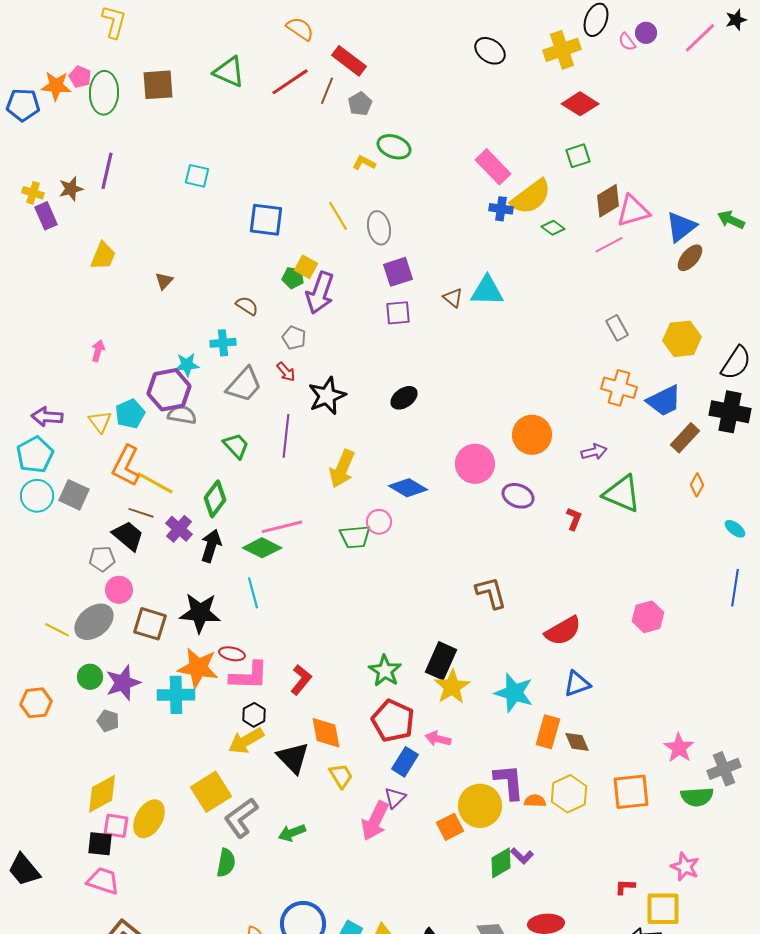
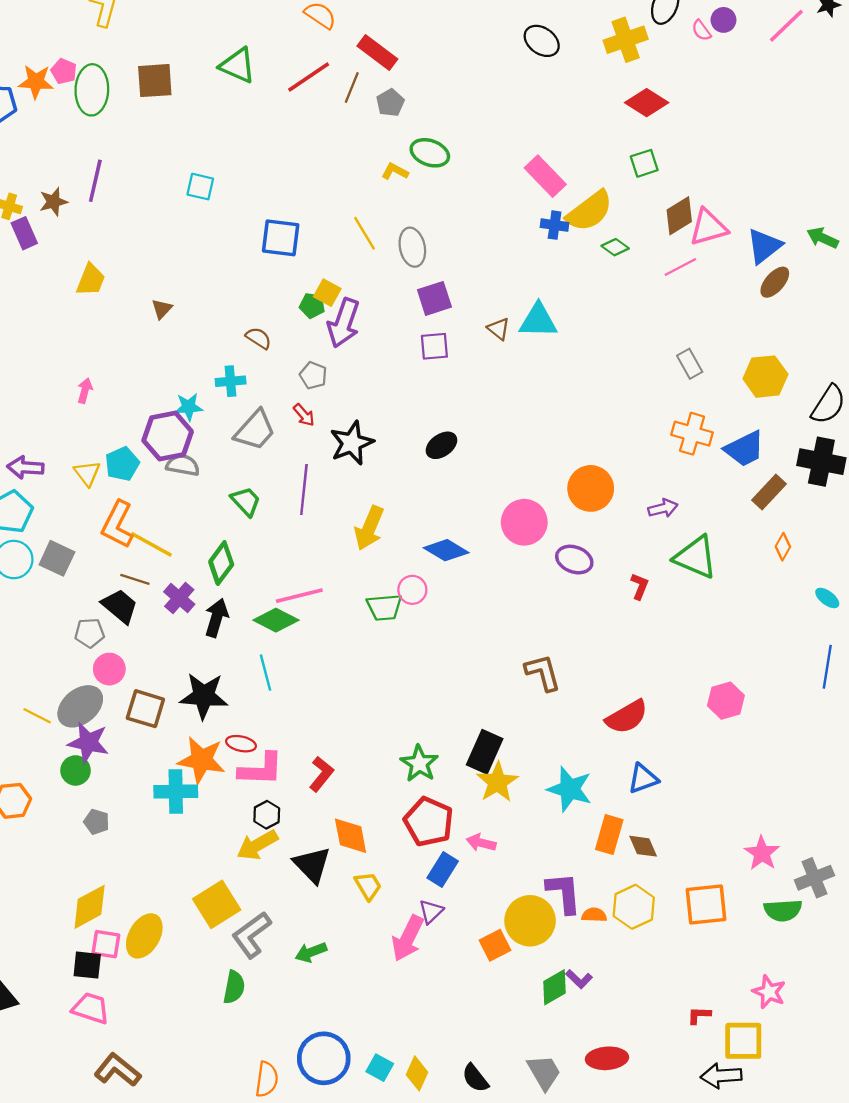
purple star: (123, 683) -> (88, 742), moved, turned 30

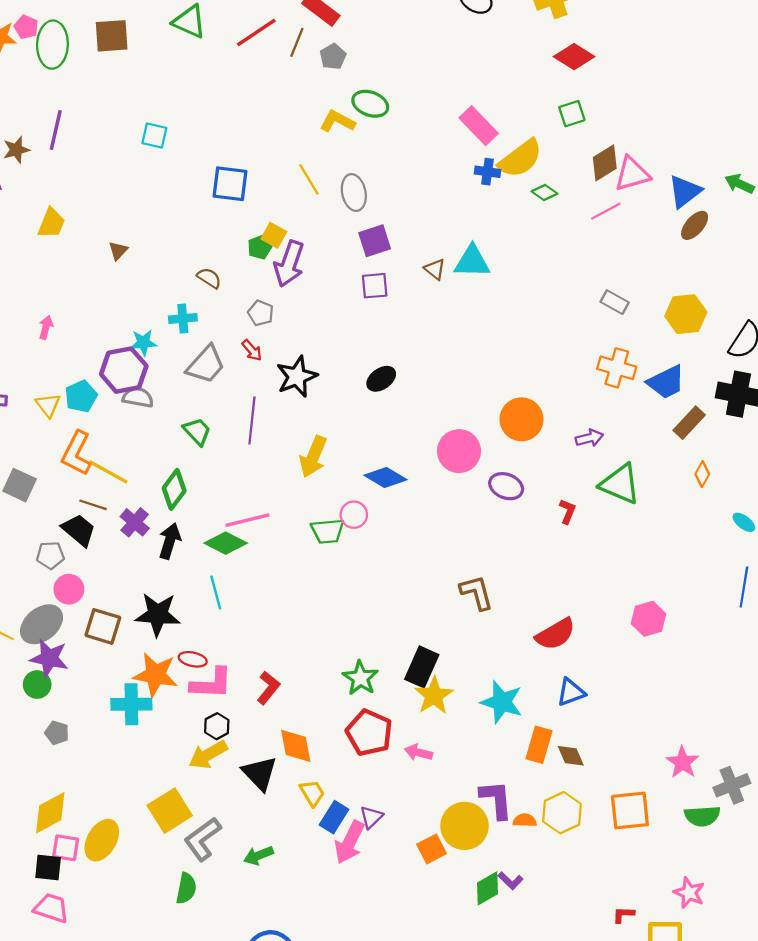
yellow L-shape: (395, 171) -> (337, 121), size x1.4
green pentagon: (312, 305) -> (260, 247), turned -30
gray rectangle: (690, 364) -> (615, 302), turned -32
blue rectangle: (443, 870) -> (334, 817), moved

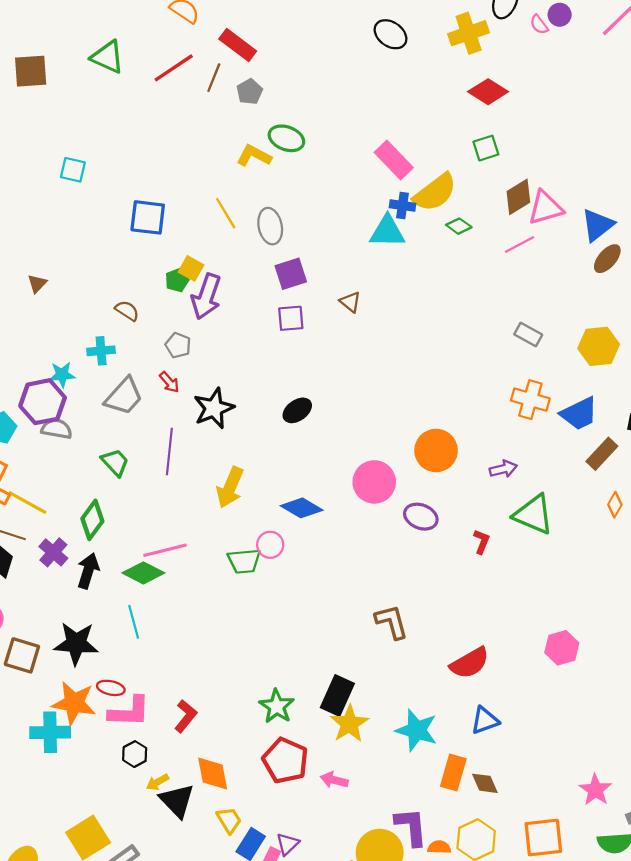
cyan triangle: (472, 262) -> (387, 232), moved
yellow arrow: (208, 755) -> (157, 782), moved, size x0.6

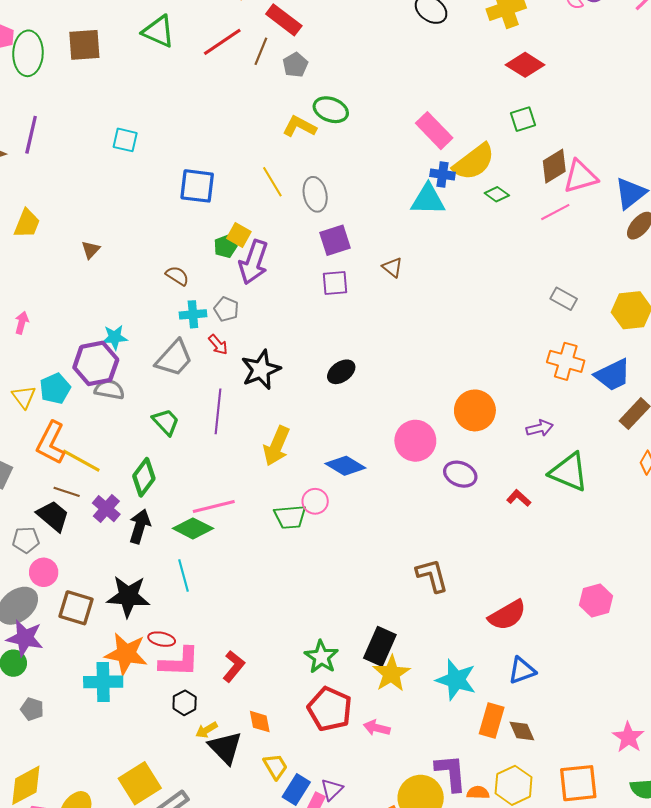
cyan cross: (101, 351) -> (193, 314), moved
red L-shape: (482, 542) -> (519, 498), turned -70
orange diamond: (213, 774) -> (260, 722), size x0.7

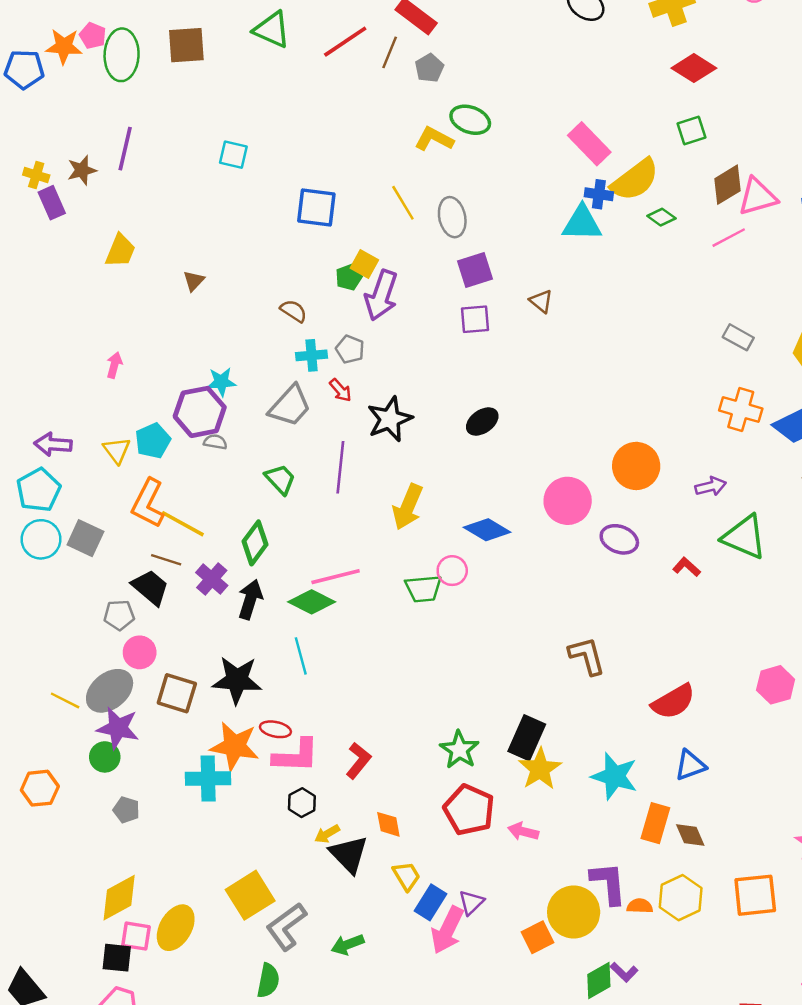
gray semicircle: (109, 390) -> (215, 442), size x0.7

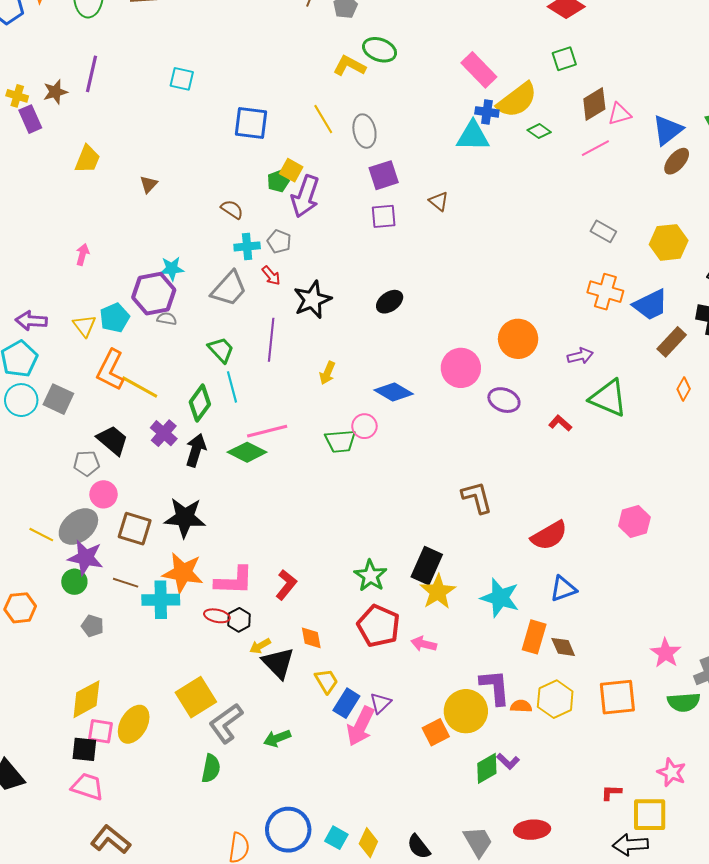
pink triangle: (758, 197) -> (619, 114), size x0.7
yellow arrow: (408, 507) -> (327, 373), size x0.6
brown line: (166, 560) -> (126, 583), moved
cyan line: (301, 656) -> (232, 387), moved
red ellipse: (275, 729) -> (217, 616), moved

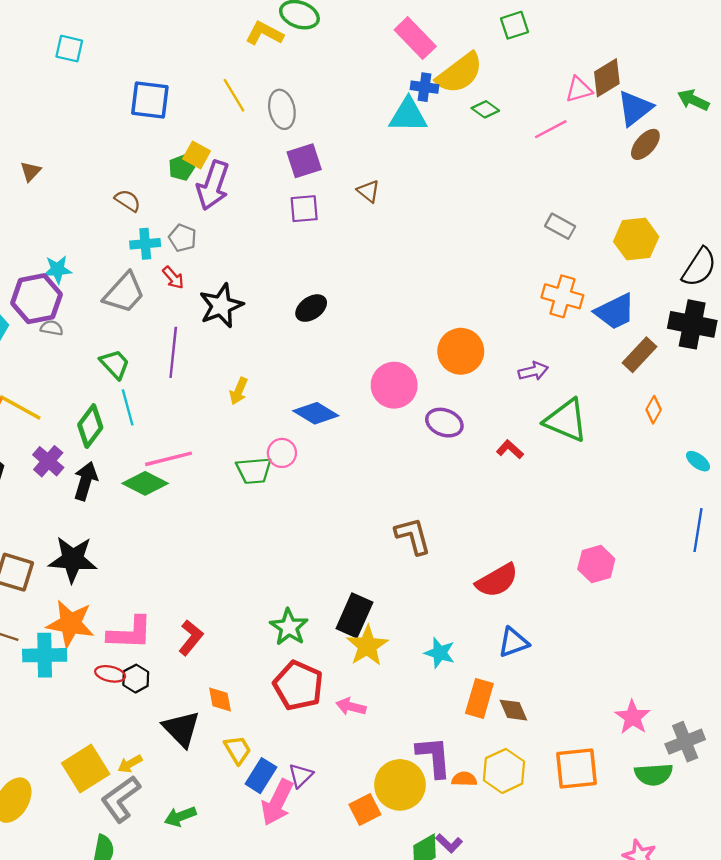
brown diamond: (594, 104) -> (607, 78), moved
cyan star: (500, 598) -> (440, 653), size x0.7
yellow arrow: (260, 646) -> (130, 764), moved

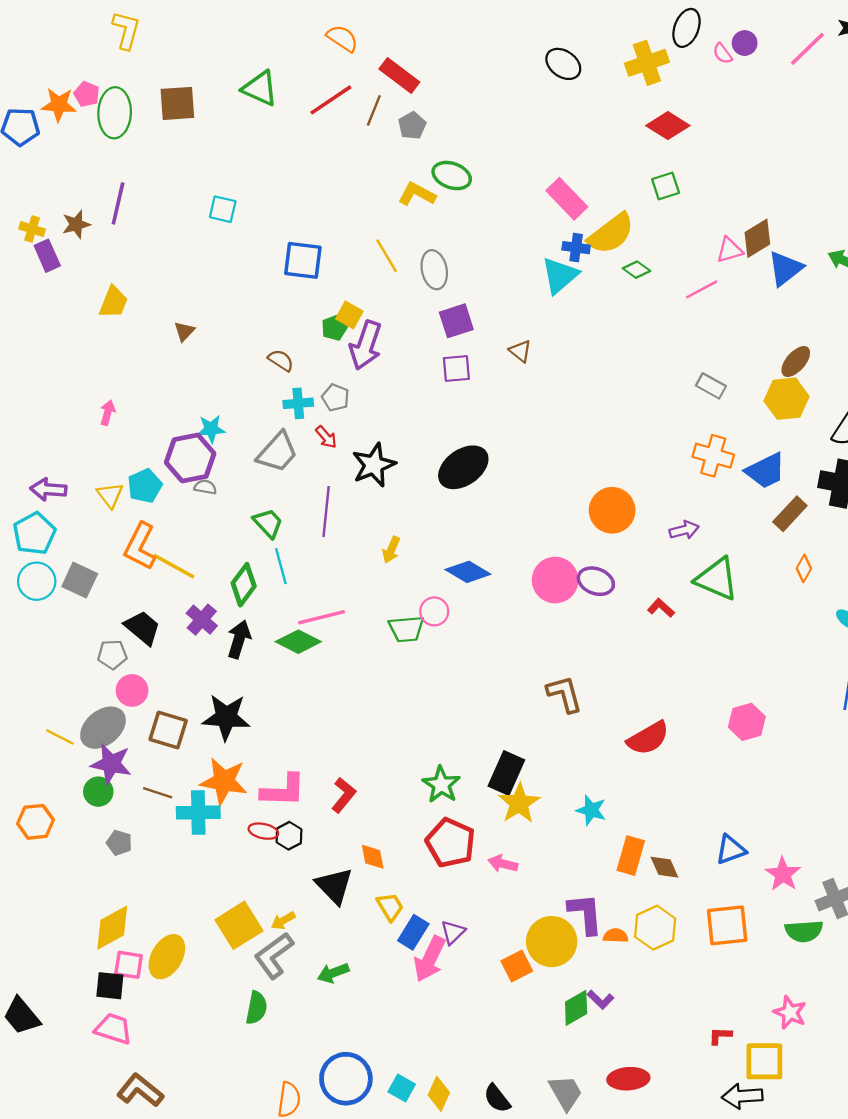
cyan triangle: (408, 115) -> (560, 275), turned -42
brown ellipse: (645, 144) -> (796, 362), moved
black ellipse: (311, 308) -> (463, 467), size x1.6
pink circle: (394, 385) -> (555, 580), moved
blue triangle: (513, 642) -> (731, 850), moved

